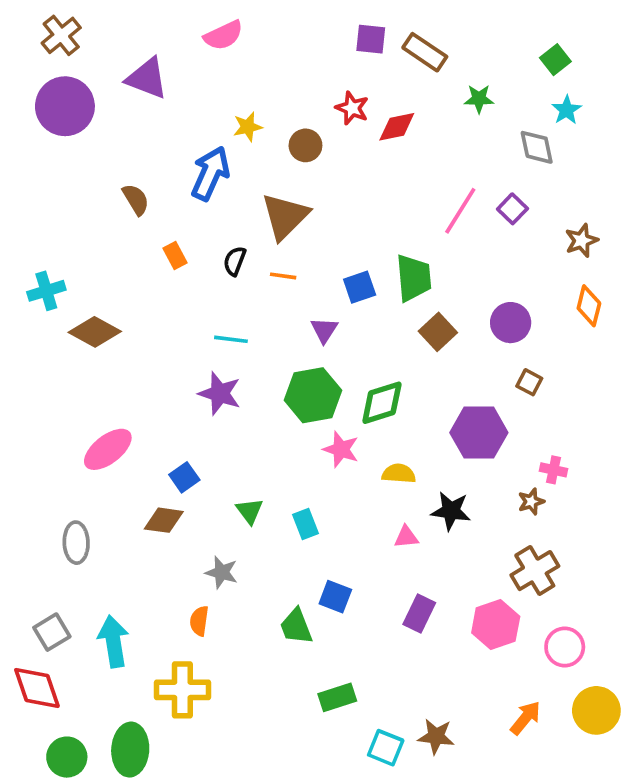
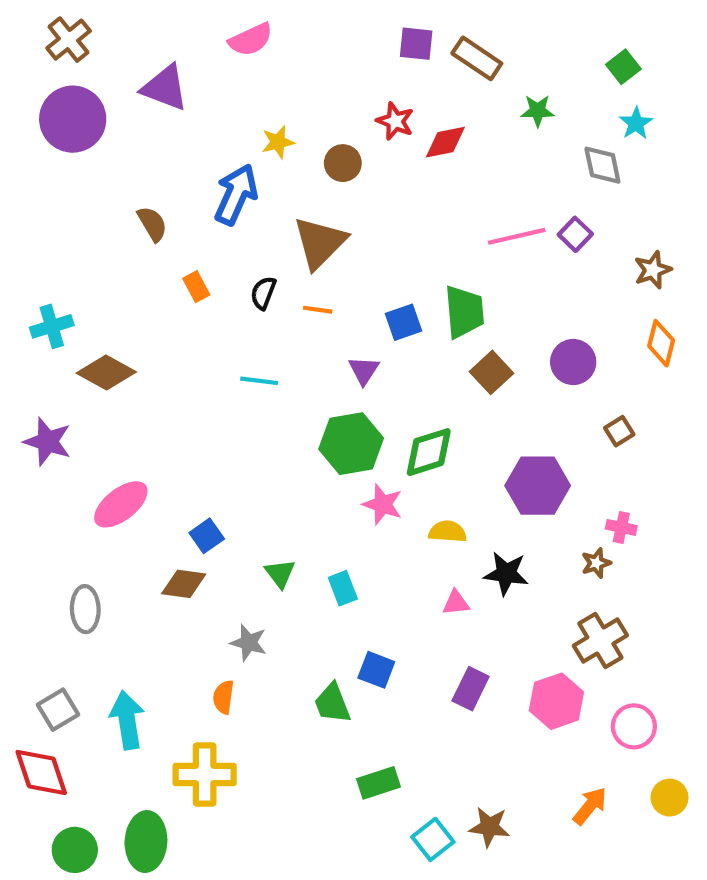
pink line: (460, 211) -> (517, 236), turned 45
brown square: (529, 382) -> (619, 431), moved, turned 30
purple star: (220, 393) -> (48, 442), moved
yellow circle: (596, 710) -> (669, 798), size x0.7
cyan square: (386, 748) -> (433, 839), turned 30

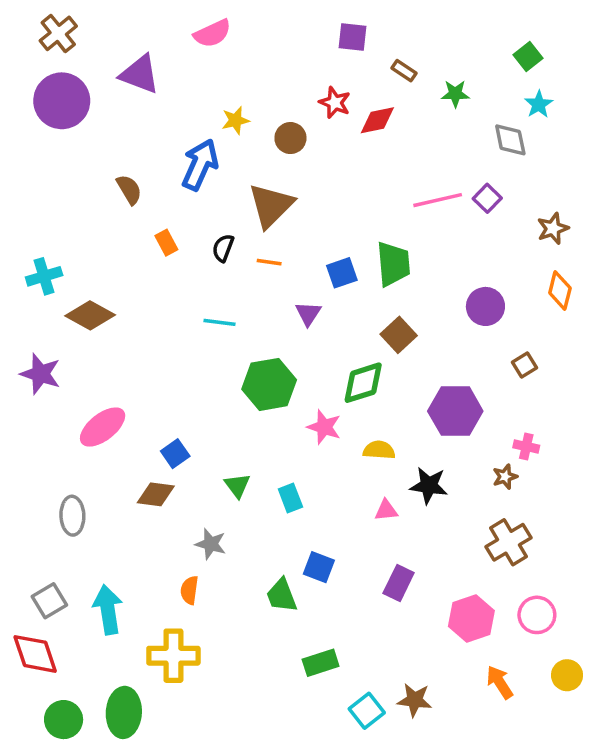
brown rectangle: (477, 58) -> (404, 71), moved, size x0.6
brown square: (491, 372) -> (399, 335), moved
green hexagon: (351, 444) -> (269, 384), moved
pink hexagon: (556, 701) -> (471, 618), moved
orange arrow: (590, 806) -> (500, 682), turned -72

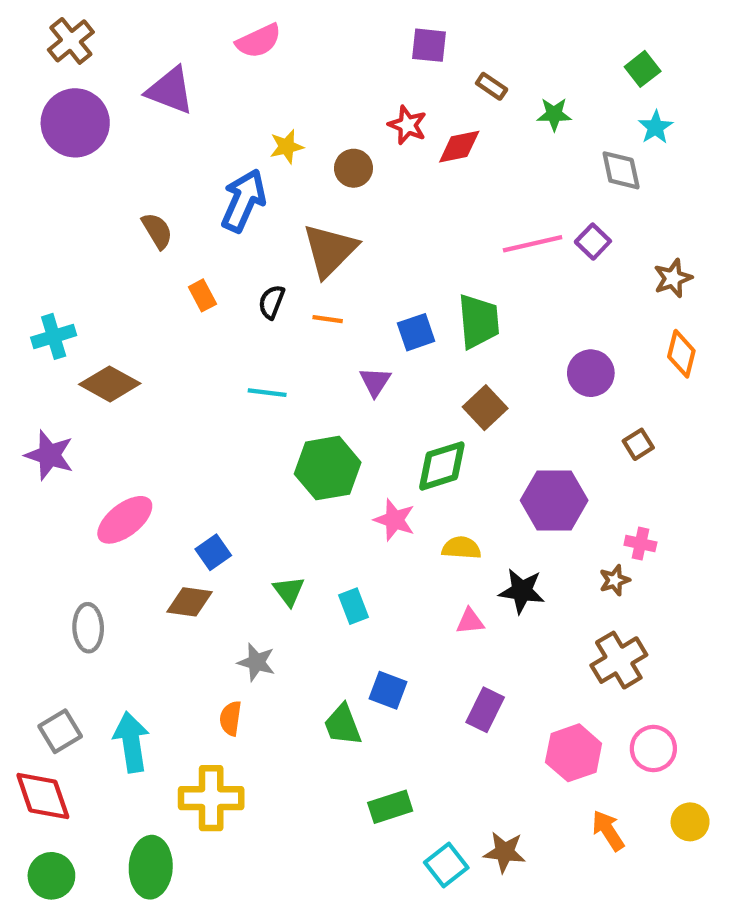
green circle: (64, 720) -> (51, 876), moved

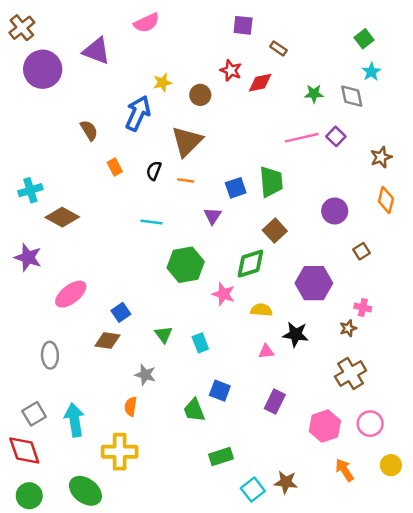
brown cross: (71, 41) -> (22, 28), moved
green star: (554, 114) -> (314, 94), moved
green ellipse: (151, 867) -> (85, 491), turned -56

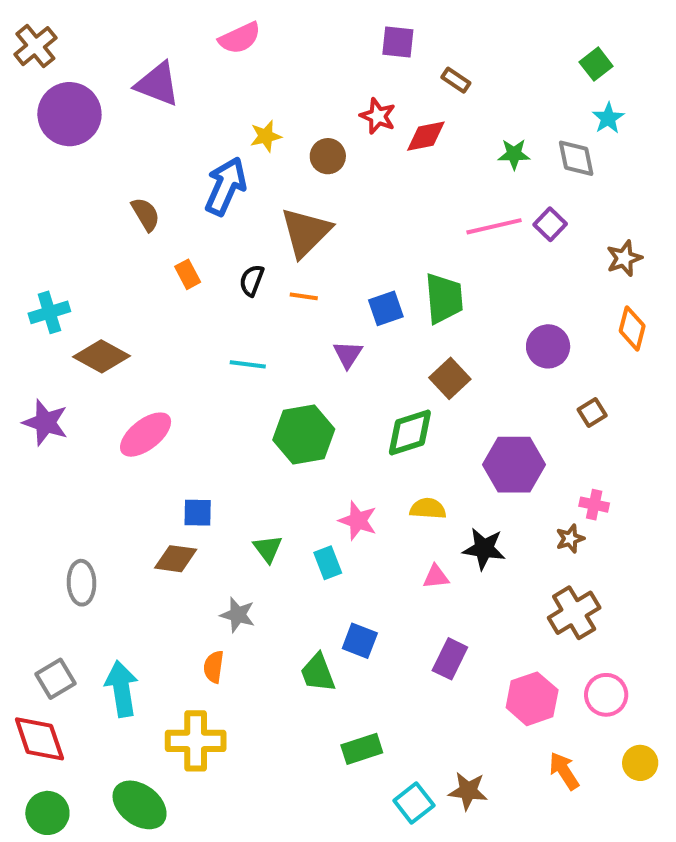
pink ellipse: (71, 294) -> (146, 435), moved
pink star: (223, 294) -> (358, 521), moved
blue square: (121, 312) -> (198, 513), turned 36

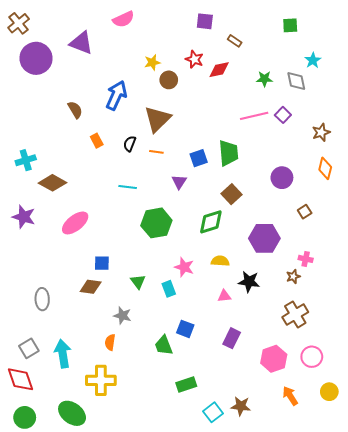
green square: (596, 64) -> (290, 25), moved, turned 35
yellow star: (266, 136) -> (152, 62), moved

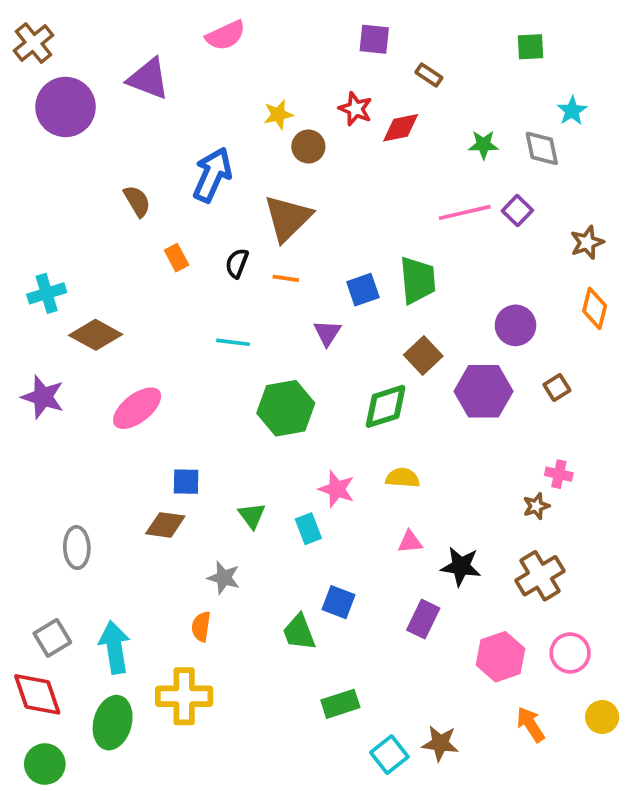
purple hexagon: (264, 238) -> (483, 391), moved
black star: (249, 282) -> (461, 566), moved
green ellipse: (72, 413) -> (113, 723), moved, turned 68

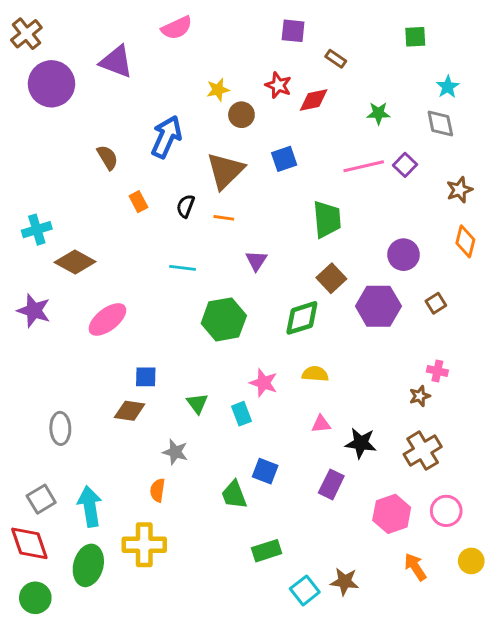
gray diamond: (542, 148) -> (440, 124), moved
blue square: (363, 290) -> (284, 159), moved

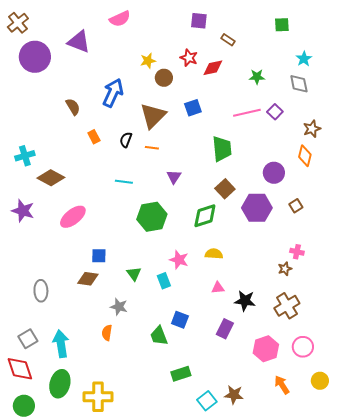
orange diamond: (465, 241) -> (305, 156), moved
yellow cross: (144, 545) -> (98, 397), moved

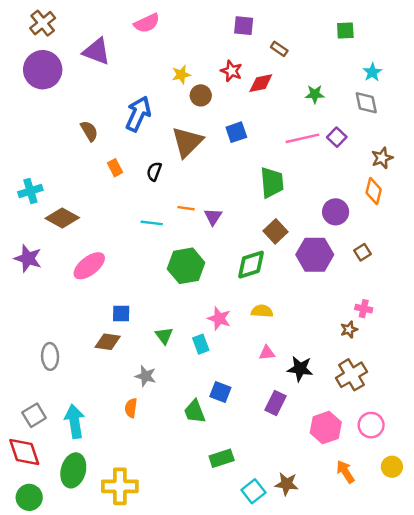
brown cross: (18, 23) -> (43, 23), moved
orange line: (152, 148) -> (186, 208), moved

